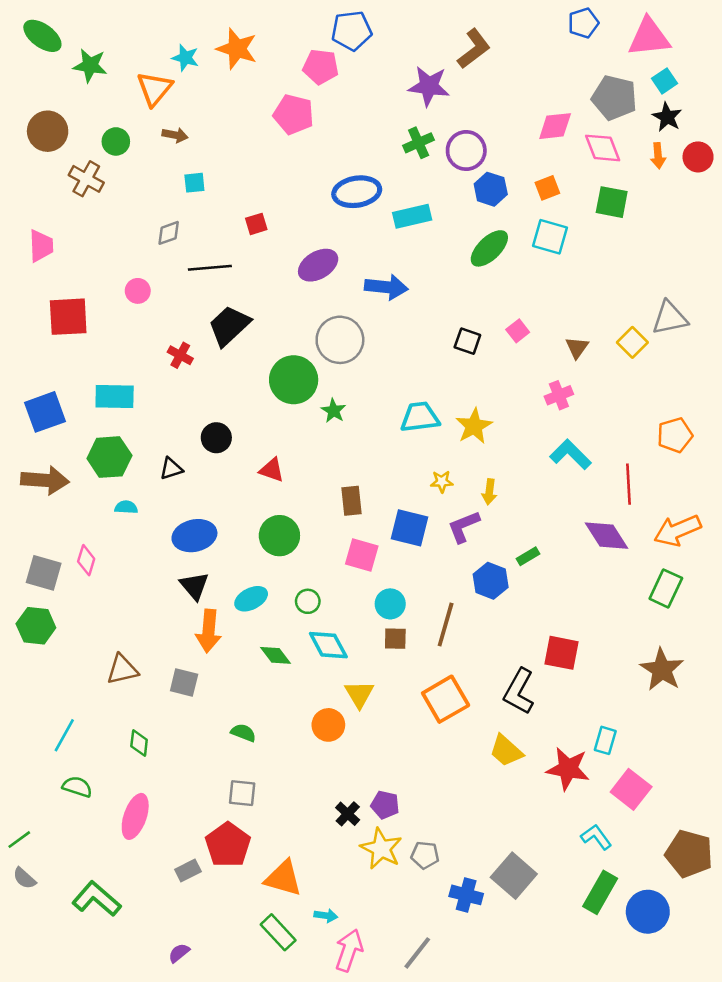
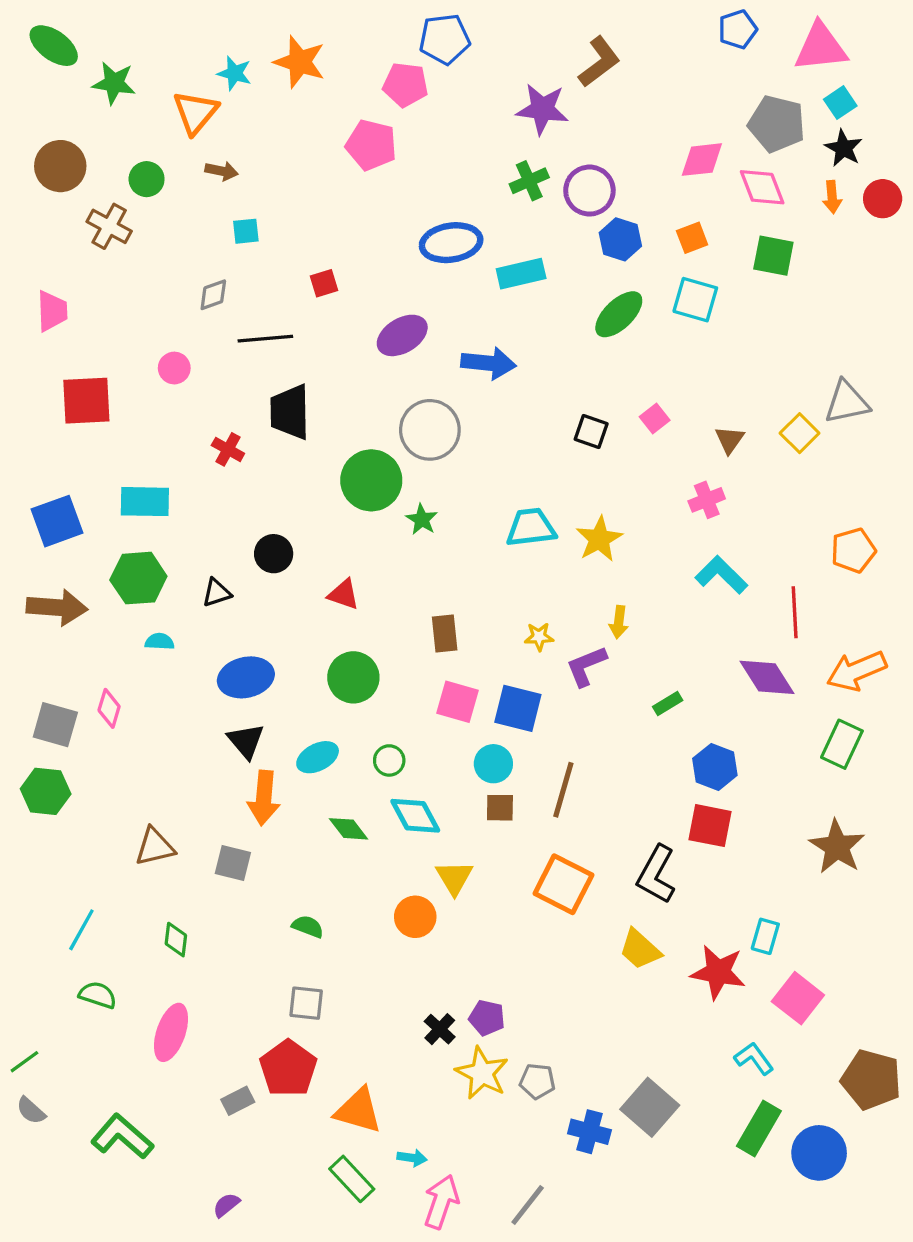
black trapezoid: (229, 326) -> (290, 412), turned -48
yellow star: (442, 482) -> (539, 637), moved
blue square: (410, 528) -> (518, 708), moved
blue hexagon: (491, 581) -> (715, 767), moved
orange square: (446, 699) -> (563, 884), turned -33

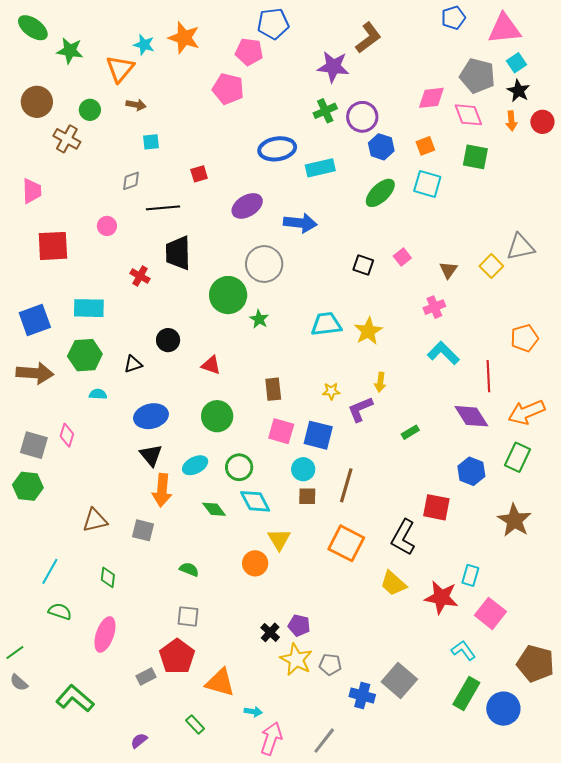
green circle: (389, 760) -> (239, 467), size x1.4
blue hexagon: (715, 767) -> (471, 471), moved
green rectangle: (352, 1179) -> (195, 725), moved, size x0.7

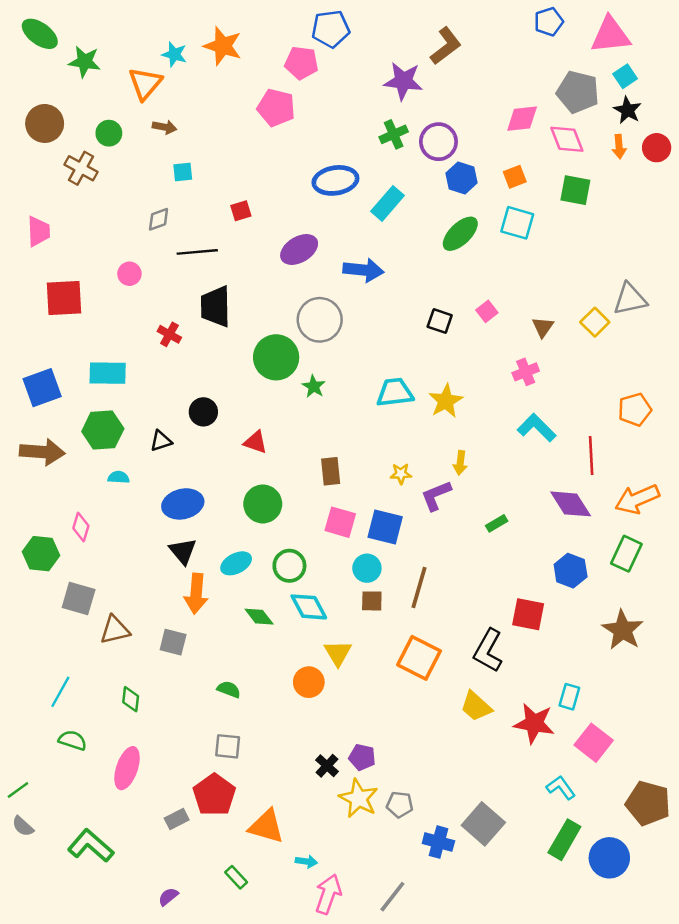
cyan rectangle: (320, 168) -> (388, 203), turned -36
gray square: (34, 445) -> (79, 598), moved
green hexagon: (28, 486) -> (41, 554), moved

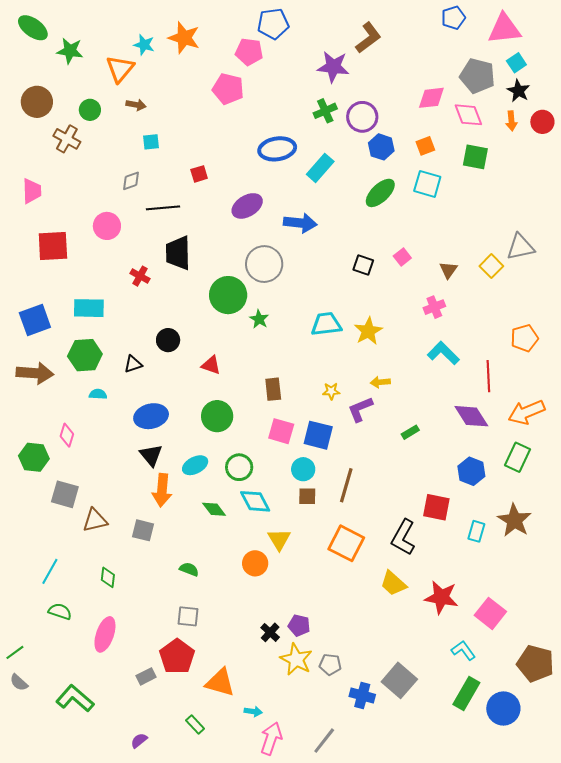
pink circle: (129, 274) -> (107, 226), size x1.4
yellow arrow: (460, 463) -> (380, 382), turned 78
cyan rectangle: (569, 697) -> (476, 531), moved

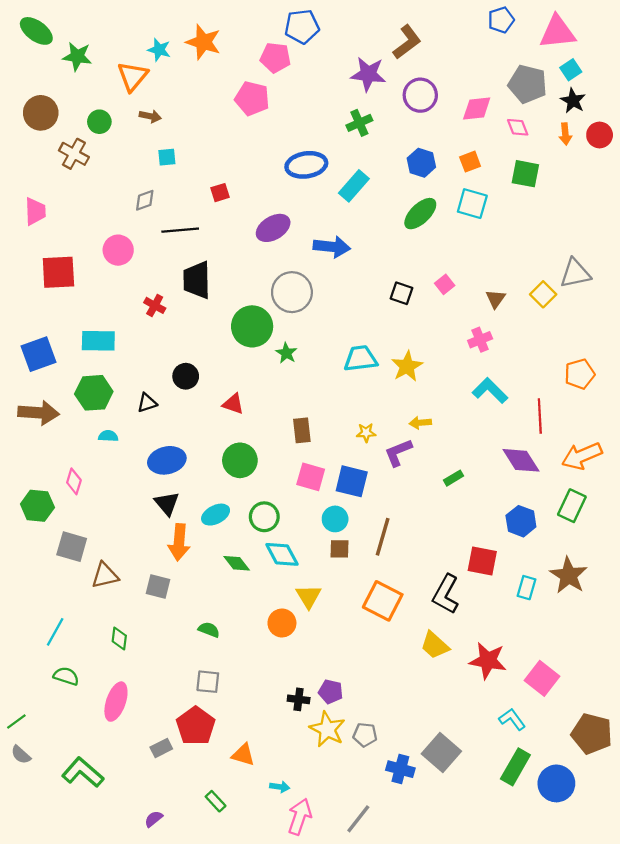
pink diamond: (468, 115) -> (518, 127), size x0.7
purple circle: (362, 117) -> (420, 95), moved
black cross: (270, 632) -> (299, 699), turned -36
orange triangle: (220, 682) -> (243, 755), size x0.7

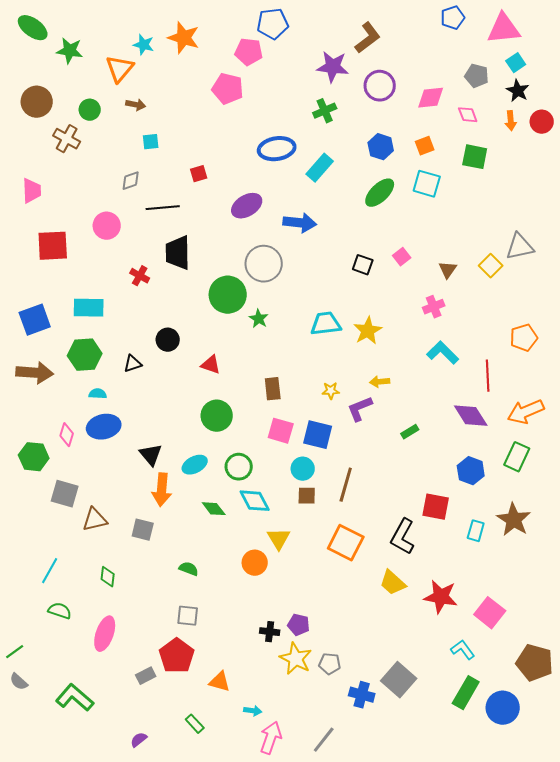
gray pentagon: (528, 84) -> (477, 76), size x0.7
blue ellipse: (167, 460) -> (104, 427), moved

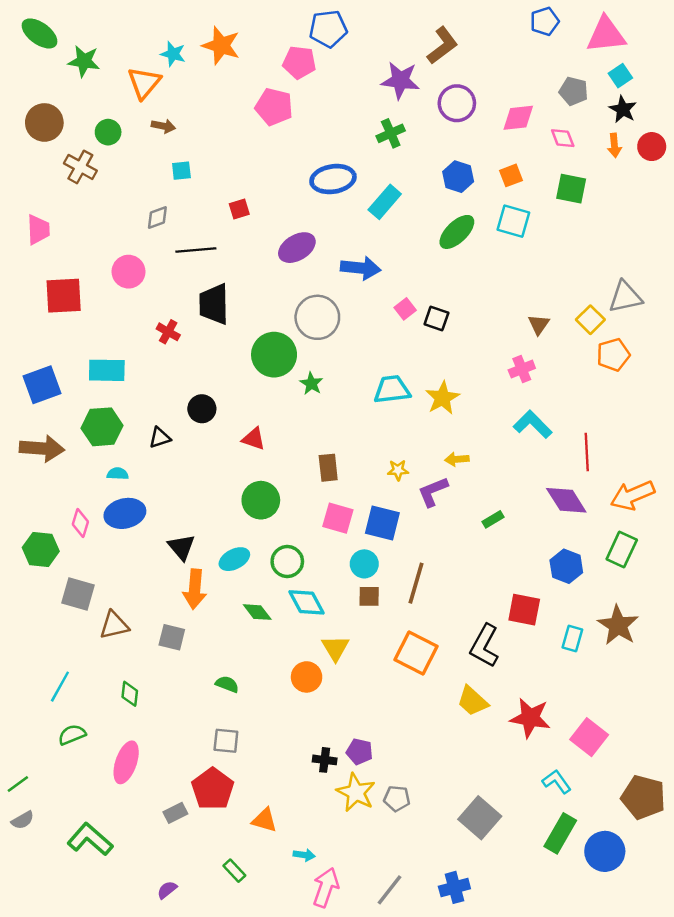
pink square: (402, 257) -> (405, 309), moved
orange pentagon: (524, 338) -> (613, 355), moved
green semicircle: (60, 611) -> (72, 735), turned -40
gray semicircle: (19, 682) -> (23, 820), turned -72
blue cross: (362, 695) -> (454, 887), moved, turned -30

